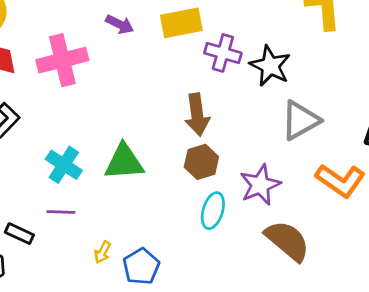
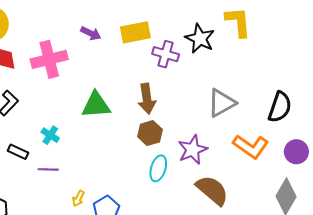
black star: (270, 66) -> (200, 39), moved
green triangle: (124, 162) -> (96, 105), moved
cyan cross: (64, 165) -> (50, 135), size x0.7
black rectangle: (19, 234) -> (18, 152), moved

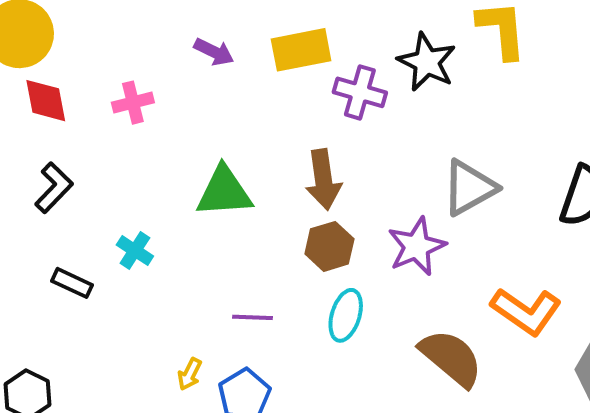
pink cross: (49, 59) -> (133, 103), size x0.6
orange L-shape: (251, 147) -> (526, 311), moved
purple star: (193, 150) -> (417, 246), moved
purple line: (48, 169) -> (252, 317), moved

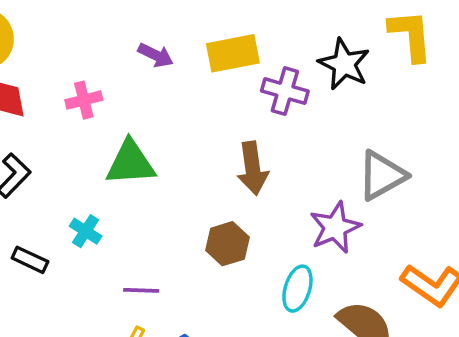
green triangle: (224, 192) -> (130, 163), moved
brown hexagon: (329, 246) -> (227, 244), moved
cyan ellipse: (346, 315) -> (297, 289), moved
purple line: (252, 317) -> (141, 290), moved

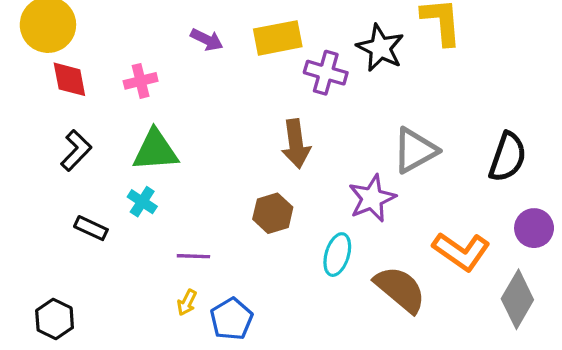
green triangle: (130, 163) -> (155, 150), moved

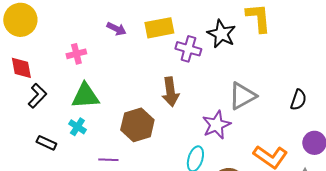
red diamond: (69, 79) -> (21, 68), moved
black semicircle: (508, 157) -> (298, 100), size x0.7
brown hexagon: (273, 213) -> (137, 125), moved, size x1.4

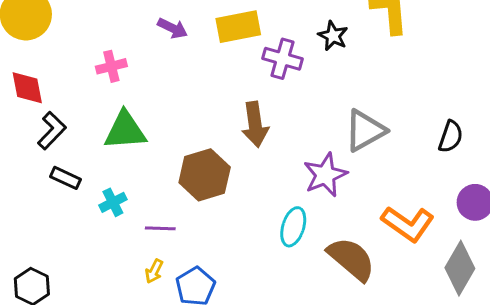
black star: (221, 34) -> (333, 36), size x0.7
cyan cross: (77, 127) -> (113, 202), moved, turned 30
black rectangle: (46, 143) -> (66, 178), moved

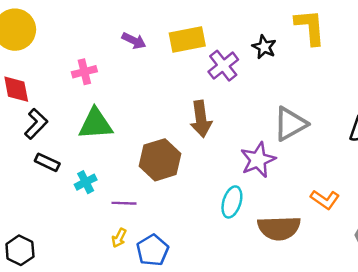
purple cross: (283, 59) -> (223, 66), turned 36
orange L-shape: (408, 224) -> (325, 199), size x0.7
brown semicircle: (351, 259) -> (279, 228), turned 138

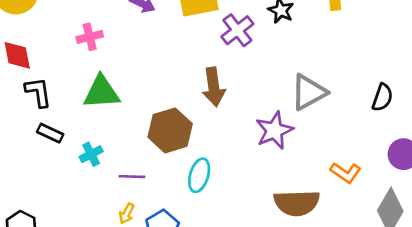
black L-shape: (36, 124) -> (38, 92), turned -52
cyan ellipse: (232, 202) -> (199, 175), moved

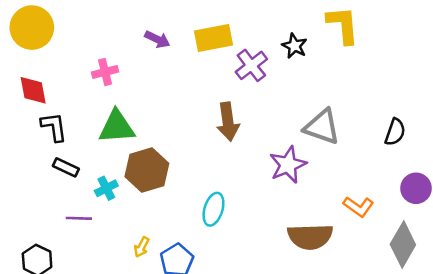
gray triangle: (309, 92) -> (322, 127), turned 48
brown hexagon: (170, 130) -> (147, 170), moved
purple line: (132, 177) -> (79, 218), moved

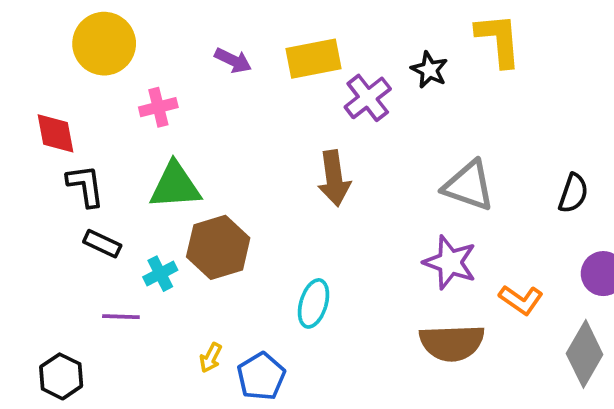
yellow circle: (32, 28) -> (104, 44), moved
purple star: (288, 165) -> (450, 262), moved, turned -30

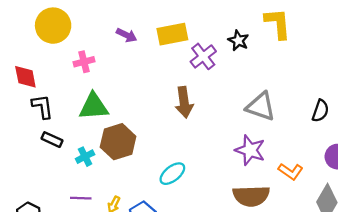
cyan ellipse: (313, 303) -> (172, 174), turned 35
purple line: (121, 317) -> (81, 198), moved

